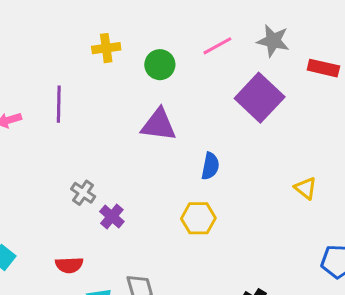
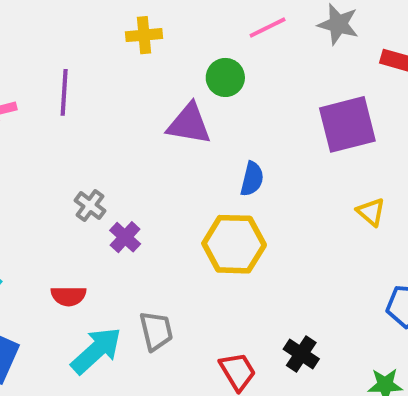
yellow cross: (106, 48) -> (144, 35), moved
green circle: (160, 65) -> (225, 77), moved
purple square: (260, 98) -> (347, 124), moved, turned 30
yellow hexagon: (198, 218) -> (234, 244), size x1.4

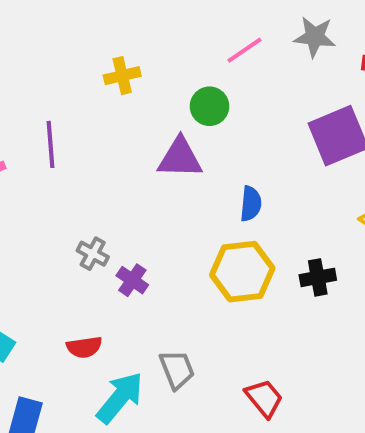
black cross: (301, 354) -> (318, 277), moved, turned -36

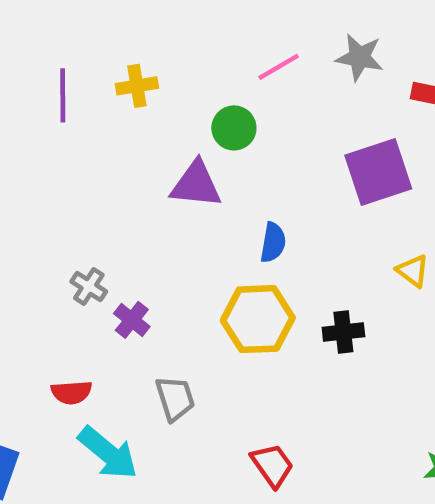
purple line: (51, 144) -> (63, 95), moved
gray trapezoid: (177, 369) -> (175, 398), moved
cyan arrow: (120, 398) -> (108, 453), turned 86

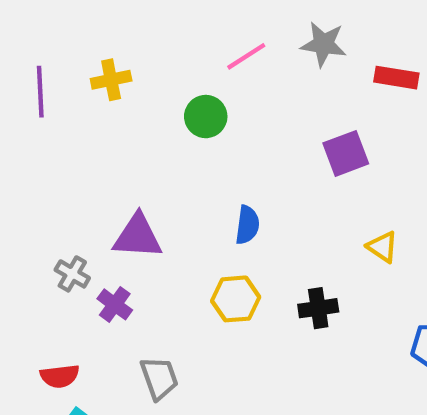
purple square: (378, 172) -> (346, 153), size x0.7
purple triangle: (196, 184) -> (138, 236), moved
yellow hexagon: (258, 319) -> (236, 299), size x0.7

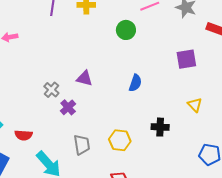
purple triangle: (138, 236) -> (84, 78), size x0.7
yellow hexagon: (236, 299) -> (120, 140), moved
red semicircle: (60, 376) -> (24, 135), moved

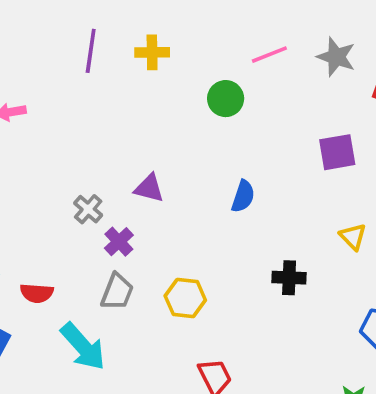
yellow hexagon: (120, 140) -> (185, 298), moved
gray trapezoid: (82, 145) -> (117, 292), moved, turned 30

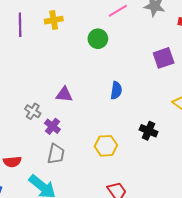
black cross: (289, 278) -> (149, 131), turned 30
yellow hexagon: (185, 298) -> (106, 146), moved

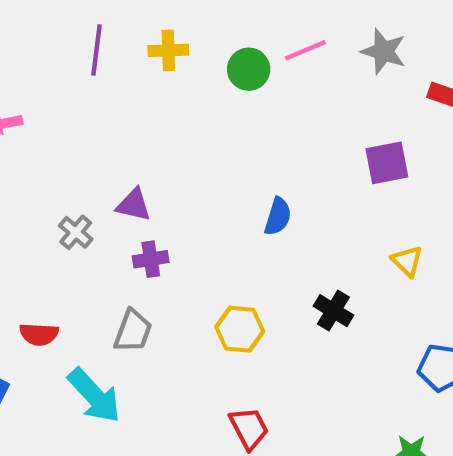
green circle: (98, 39) -> (249, 69), moved
purple triangle: (64, 94) -> (134, 205), moved
gray cross: (33, 111) -> (76, 232), moved
purple cross: (52, 126) -> (151, 259), moved, turned 35

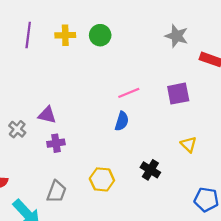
pink line: (305, 50) -> (129, 93), moved
green circle: (249, 69) -> (100, 35), moved
gray trapezoid: (133, 331) -> (56, 192), moved

